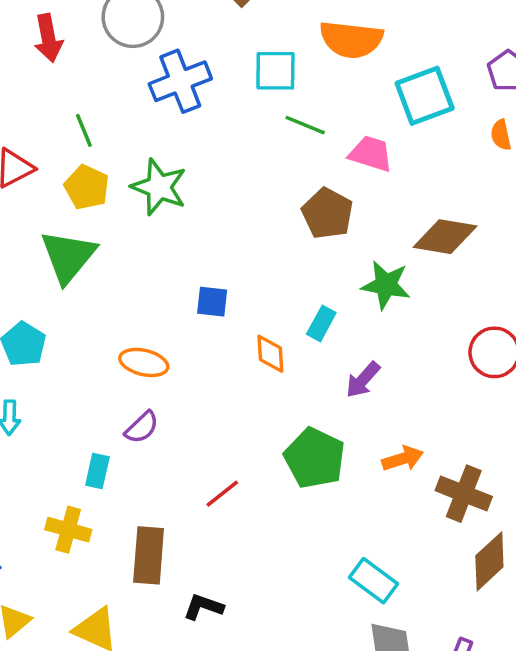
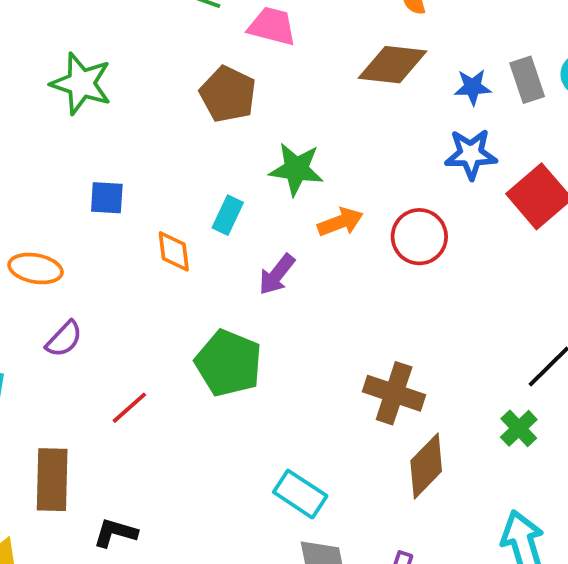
green star: (159, 187) -> (81, 84), moved
brown diamond: (445, 237) -> (393, 65), moved
purple semicircle: (142, 427) -> (64, 339), moved
orange arrow: (403, 459) -> (340, 222), moved

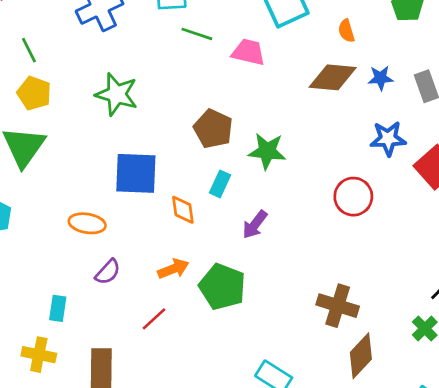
blue star: (473, 87) -> (381, 78), moved
brown pentagon: (228, 94) -> (213, 129), moved
blue square: (107, 198) -> (136, 173), size x1.8
orange arrow: (340, 222) -> (173, 269), moved

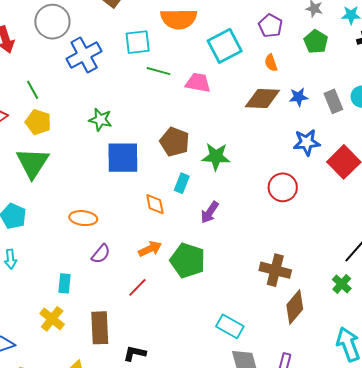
green star: (117, 94) -> (100, 120), size x0.7
blue square: (136, 173) -> (123, 158), moved
yellow cross: (39, 355) -> (52, 319), turned 30

